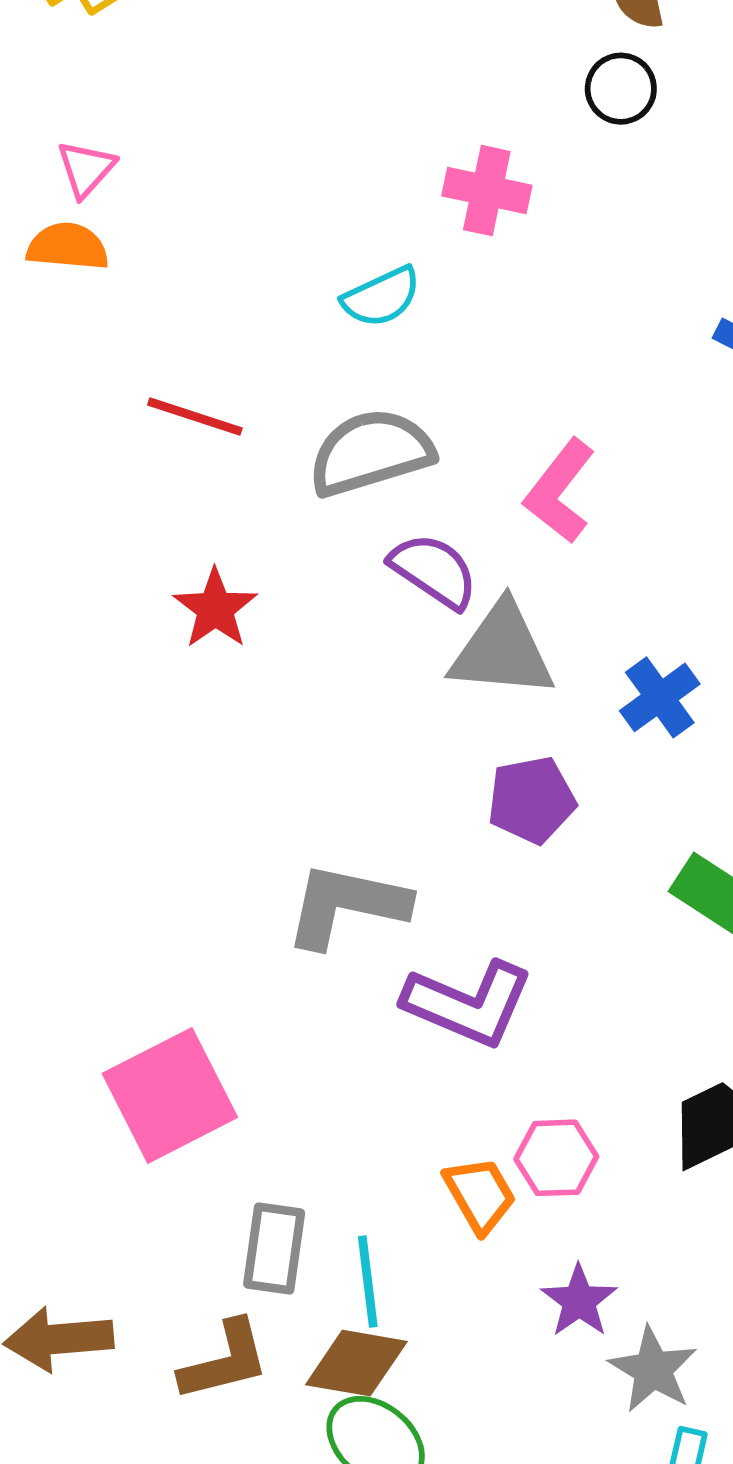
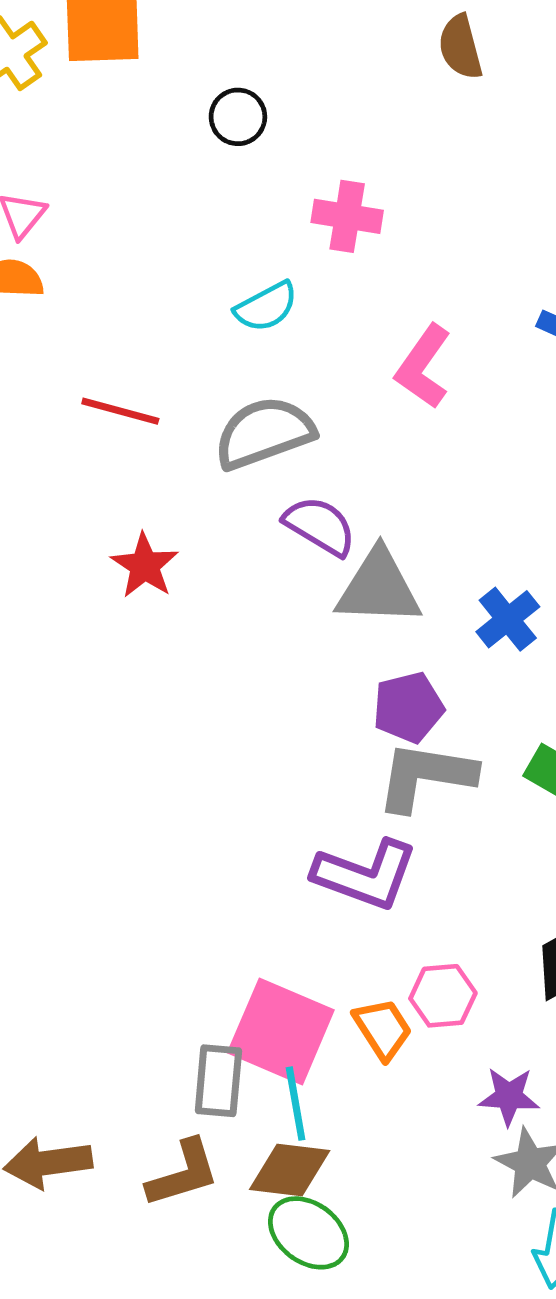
black circle: (621, 89) -> (238, 117), moved
pink L-shape: (560, 491) -> (423, 367), moved
gray L-shape: (346, 905) -> (426, 776), moved
pink square: (170, 1095) -> (281, 1031), moved, turned -37
purple star: (579, 1301) -> (509, 1096), moved, turned -30

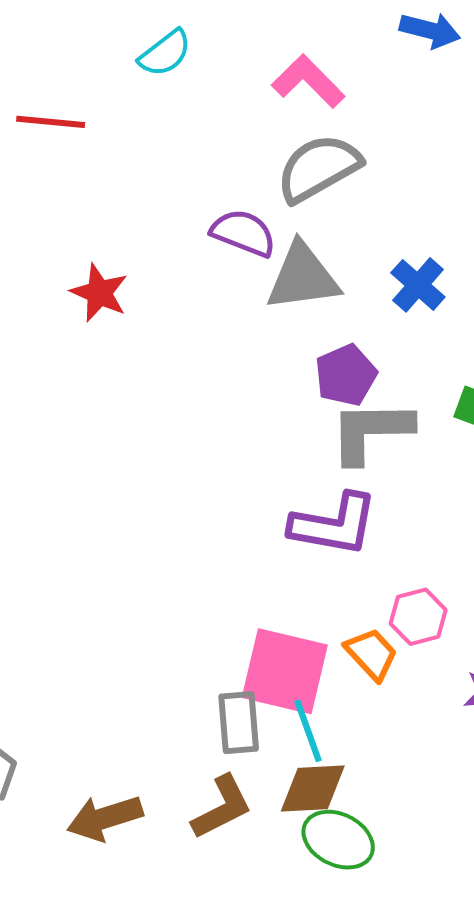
pink L-shape: (423, 367) -> (308, 81), turned 110
red line: (120, 411) -> (51, 122), moved
gray semicircle: (264, 433) -> (318, 168), moved

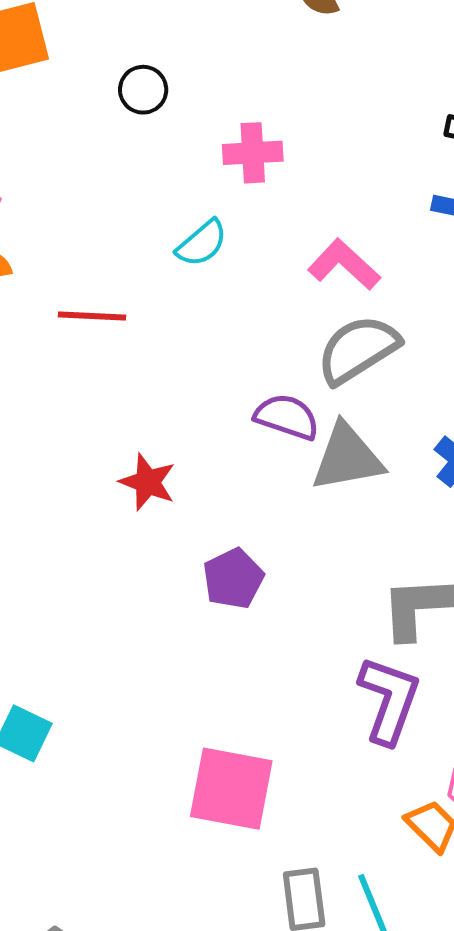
purple pentagon: (346, 375) -> (233, 579), moved
purple L-shape: (334, 525) -> (389, 700), turned -78
pink square: (285, 671) -> (231, 789), moved

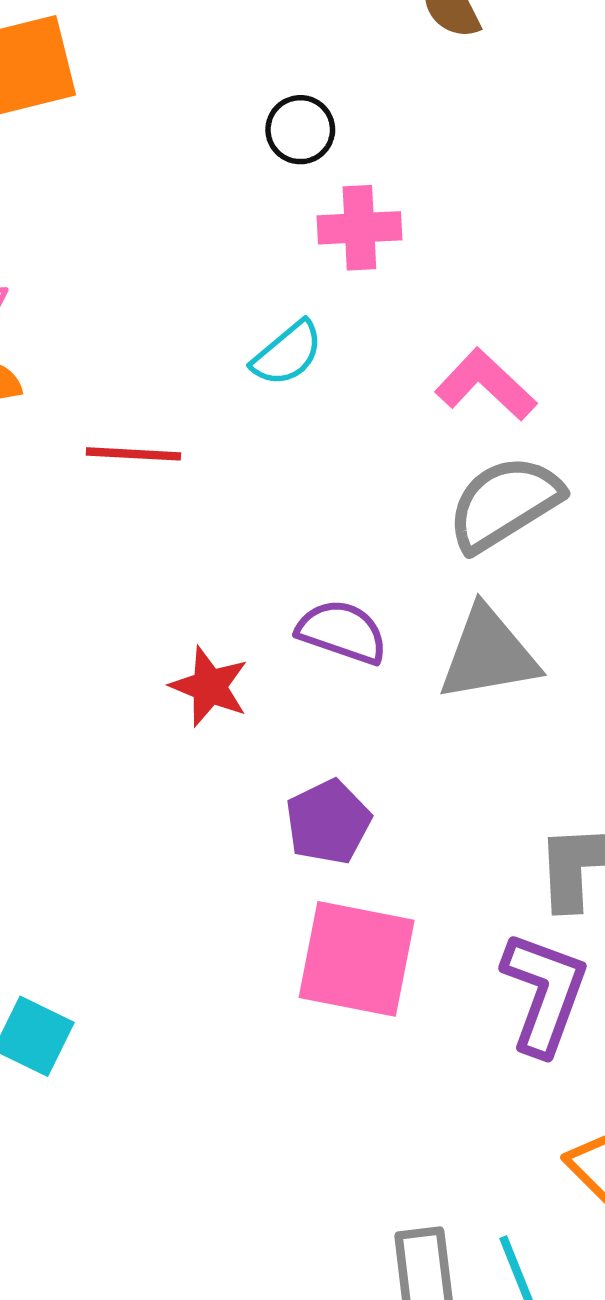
black circle: (143, 90) -> (300, 130), moved
purple semicircle: (287, 417) -> (342, 632), moved
pink square: (231, 789) -> (357, 959), moved

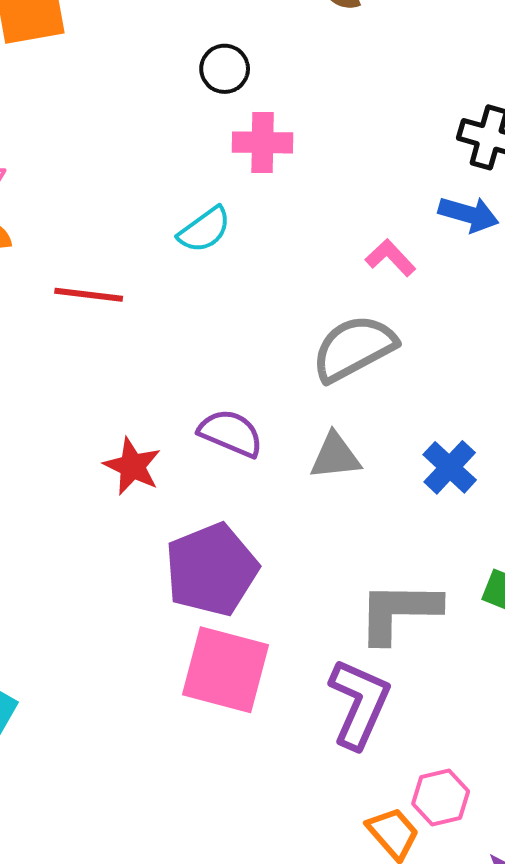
pink L-shape: (486, 385) -> (390, 258), moved, size x0.7
gray triangle: (488, 654) -> (335, 456), size x0.7
purple pentagon: (328, 822) -> (212, 570), size x1.5

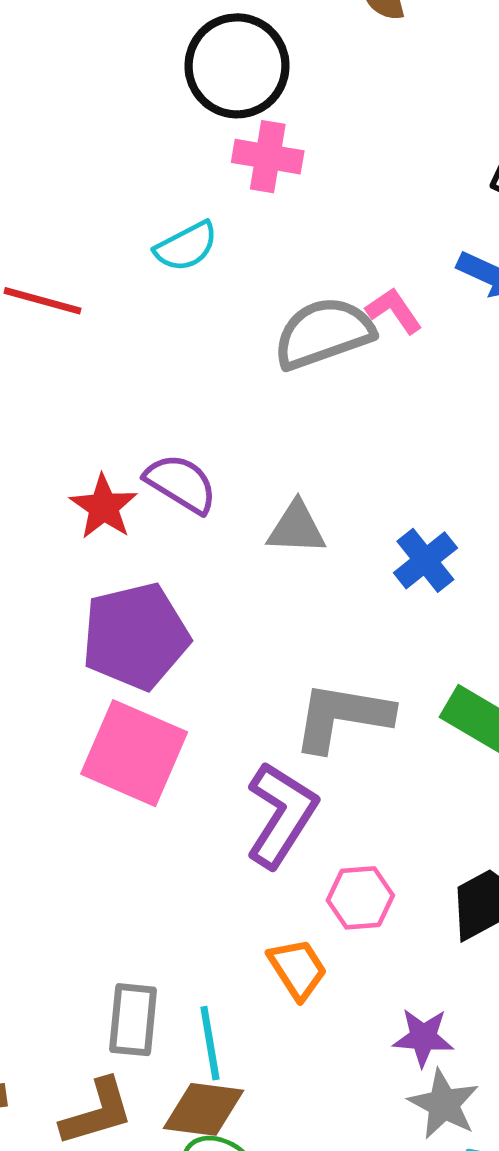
black circle: (225, 69) -> (237, 66), size x1.8
gray semicircle: (354, 348) -> (324, 333), moved
red star: (132, 466) -> (104, 507), moved
pink hexagon: (441, 797) -> (360, 898), moved

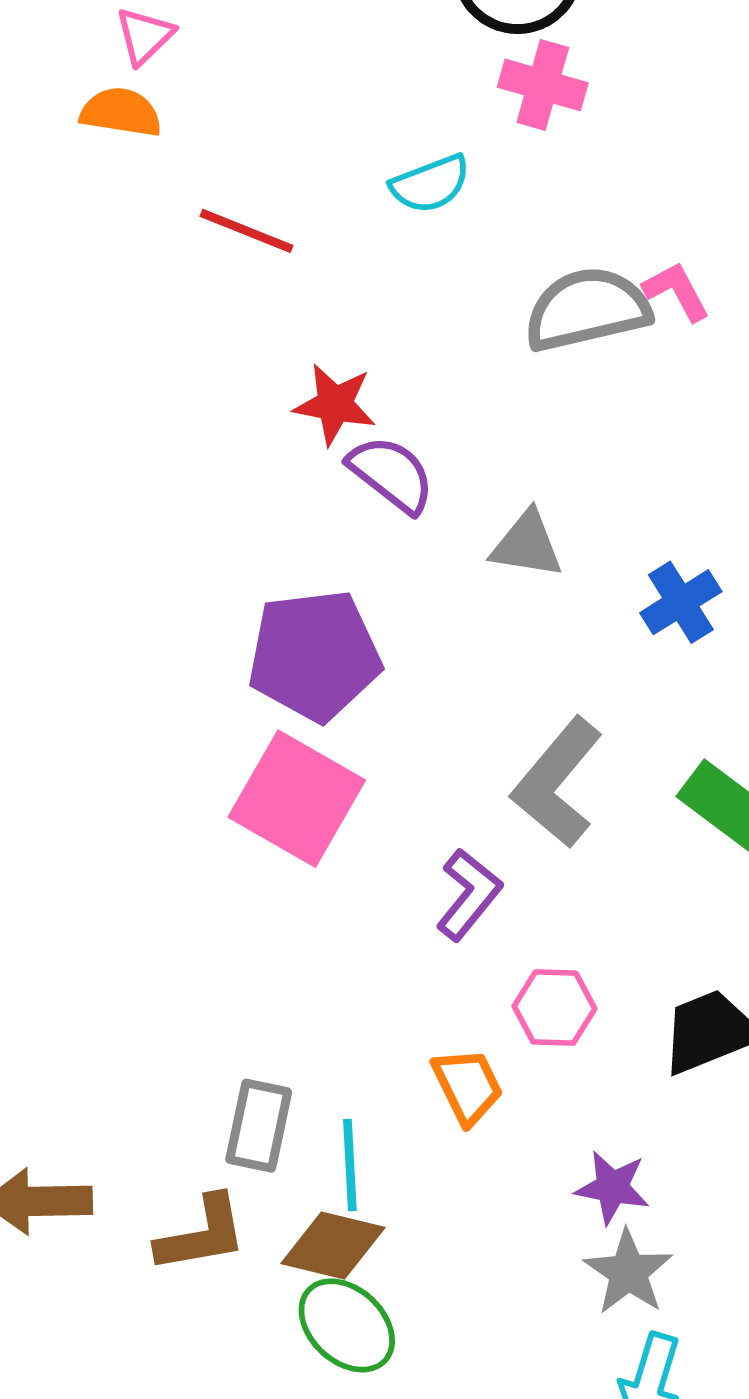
red star: (104, 507) -> (335, 404), moved, turned -30
gray L-shape: (342, 717) -> (557, 783), turned -66
purple L-shape: (281, 815) -> (469, 895), size x0.7

